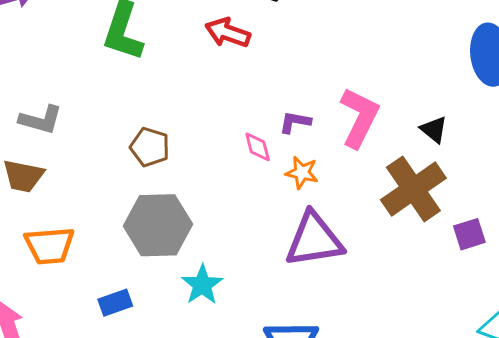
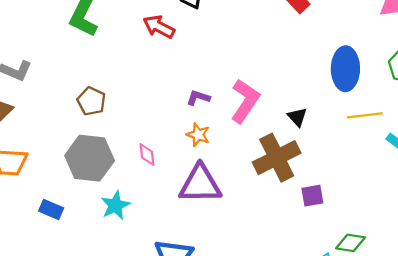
pink diamond: (258, 147) -> (147, 155), moved
blue rectangle: (115, 303) -> (51, 210), turned 35

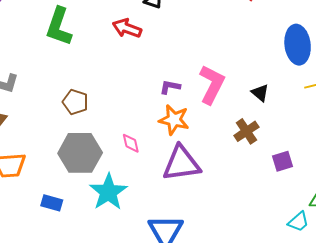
orange star: (198, 135) -> (174, 120), size x1.4
brown cross: (277, 158) -> (246, 131), size x0.6
cyan star: (115, 205) -> (108, 192), size x1.4

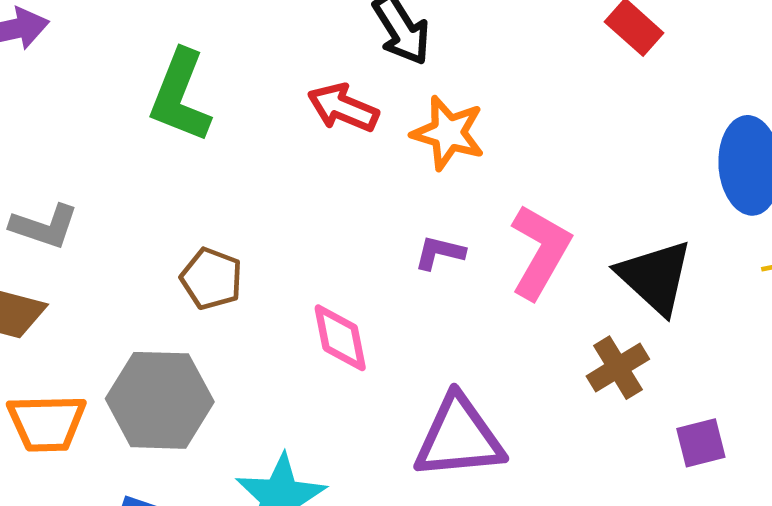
black triangle: (260, 93) -> (655, 277), size x1.8
orange star: (174, 120) -> (448, 133), moved
pink diamond: (131, 143) -> (340, 338), moved, size x1.4
gray hexagon: (80, 153) -> (160, 400), moved

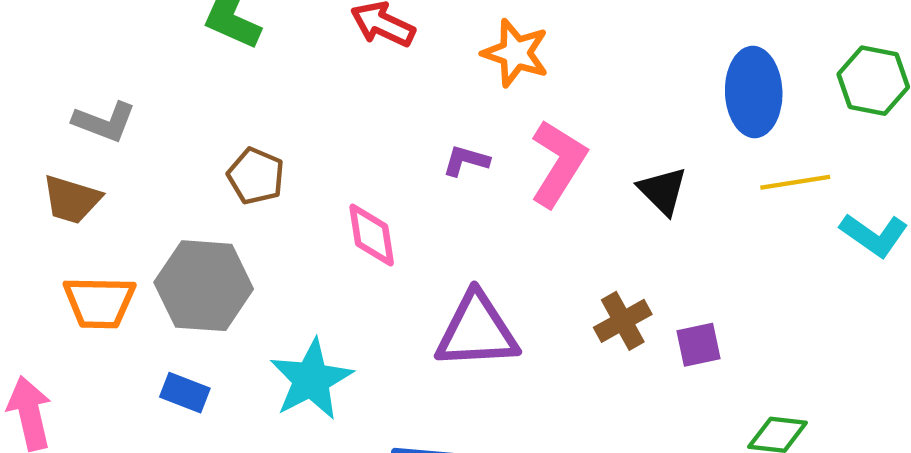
orange star: (448, 133) -> (516, 53), moved
black triangle: (655, 277) -> (663, 191), size x0.7
brown cross: (618, 368) -> (623, 321), moved

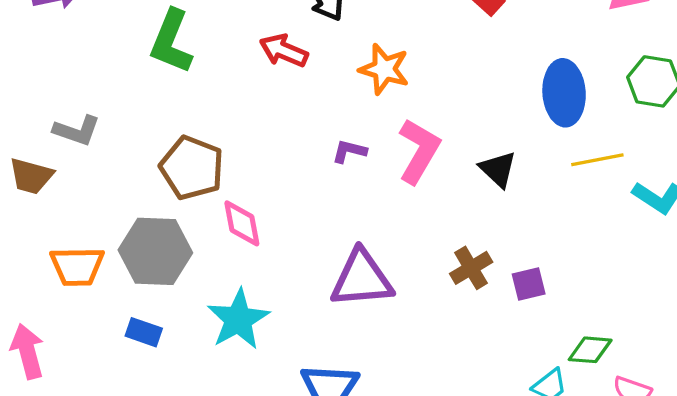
brown pentagon: (256, 176) -> (192, 168), size x1.5
brown trapezoid: (72, 199) -> (31, 176), moved
pink diamond: (372, 235) -> (242, 223), moved

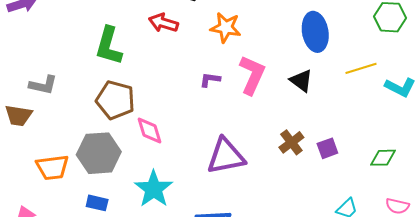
green L-shape: (171, 42) -> (109, 46), moved
blue ellipse: (564, 93) -> (315, 32), moved
green diamond: (590, 350) -> (383, 158), moved

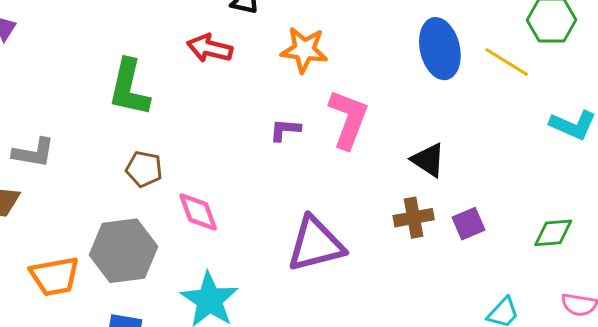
yellow line: (361, 68) -> (507, 62), moved, turned 52
black triangle: (301, 81) -> (428, 160), moved
brown pentagon: (115, 100) -> (144, 169), size x0.6
brown cross: (291, 142) -> (414, 218), turned 30

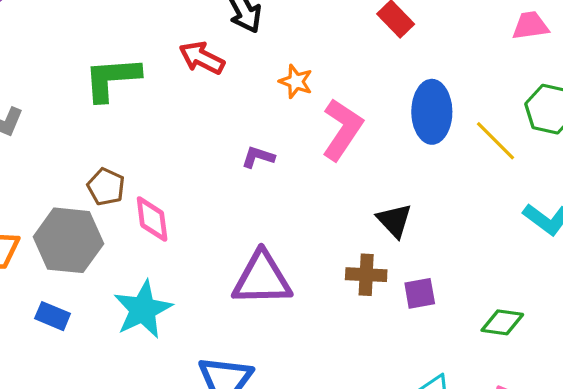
orange star: (304, 50) -> (296, 81), size x0.7
green L-shape: (129, 88) -> (112, 79), turned 60
pink L-shape: (348, 119) -> (342, 129), moved
brown pentagon: (144, 169) -> (106, 187), moved

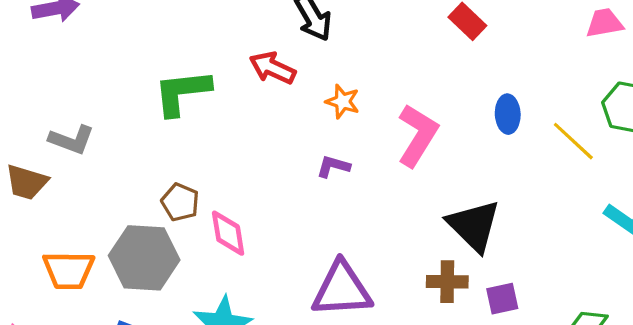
orange star: (296, 81) -> (343, 102), moved
blue ellipse: (432, 112) -> (508, 114), size x0.6
black triangle: (394, 220) -> (474, 226), size x1.5

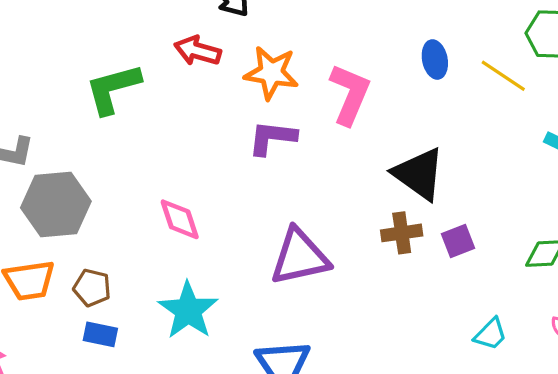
orange star: (343, 102) -> (271, 73), size x1.6
purple L-shape: (333, 166) -> (272, 138), size x1.5
brown pentagon: (180, 202) -> (92, 288), moved
gray hexagon: (144, 258) -> (56, 204), moved

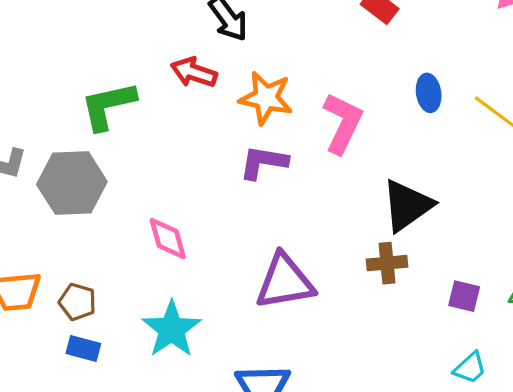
black triangle: (419, 174) -> (407, 205), turned 46
gray hexagon: (56, 204) -> (72, 183), moved
purple square: (458, 241) -> (464, 296), moved, turned 32

